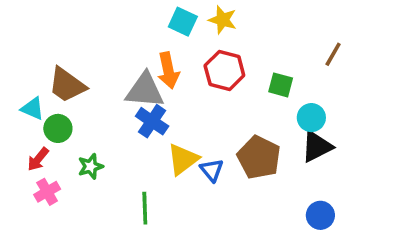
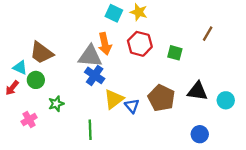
cyan circle: (311, 118) -> (226, 100), moved
black triangle: (317, 147) -> (197, 91), turned 35
red arrow: (38, 159) -> (12, 88), moved

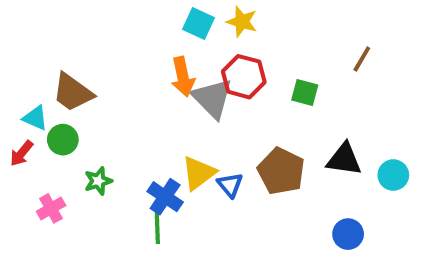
gray triangle: (90, 56) -> (212, 98), moved, turned 40
blue cross: (95, 75) -> (165, 197), moved

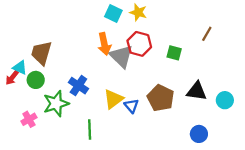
brown trapezoid: (73, 92) -> (41, 53), turned 70
red arrow: (21, 153) -> (12, 78), moved
green star: (98, 181) -> (56, 104), size x1.6
blue cross: (165, 197) -> (78, 86), moved

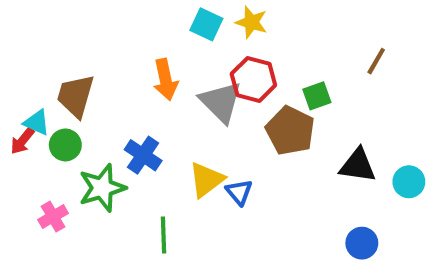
orange arrow: (104, 44) -> (166, 80), moved
green square: (174, 53) -> (317, 96), turned -35
brown pentagon: (161, 98) -> (290, 131), moved

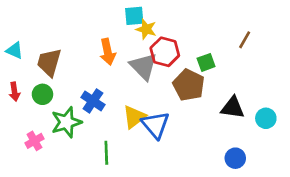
yellow star: (251, 22) -> (146, 29), moved
cyan square: (206, 24) -> (134, 16), turned -30
cyan triangle: (37, 122) -> (15, 50), moved
red arrow: (22, 141) -> (15, 92), turned -48
blue triangle: (239, 192) -> (155, 125), size x1.6

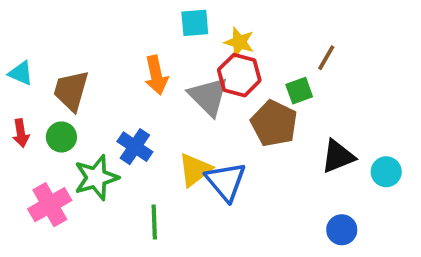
yellow star: (146, 29) -> (239, 42), moved
brown line: (245, 40) -> (326, 58), moved
black triangle: (233, 108) -> (338, 156), turned -30
pink cross: (34, 141) -> (50, 205), size x1.5

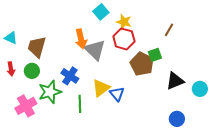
cyan square: (195, 23) -> (101, 12), turned -35
green square: (299, 91) -> (155, 55), moved
gray triangle: (208, 96) -> (95, 50), moved
blue triangle: (226, 181) -> (117, 94), size x0.7
green line: (154, 222) -> (80, 104), moved

